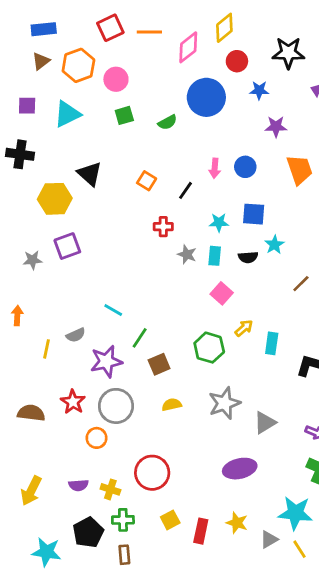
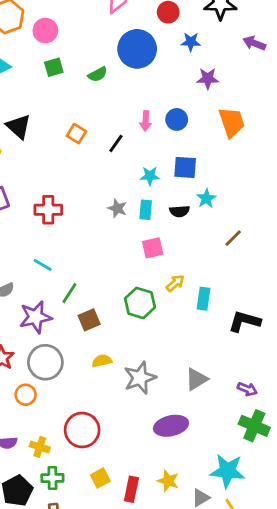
red cross: (163, 227) -> (48, 210), moved, size x1.4
pink square: (222, 293) -> (153, 248), turned 35
gray star: (224, 403) -> (140, 378), moved

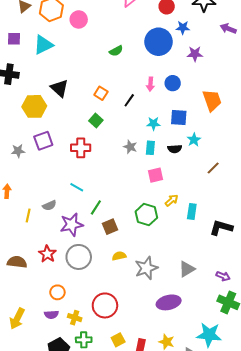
blue circle: (137, 49) -> (159, 42), moved
green square: (54, 67) -> (96, 121), moved, turned -32
orange trapezoid: (232, 122) -> (212, 100), moved
orange circle: (26, 395) -> (57, 292), moved

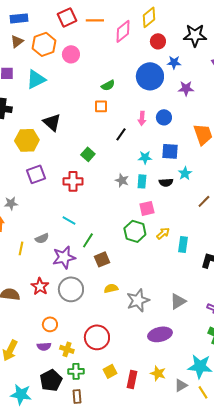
orange square: (101, 93) -> (101, 106), moved, turned -32
gray star: (18, 151) -> (11, 203), moved
green hexagon: (146, 215) -> (135, 231), moved

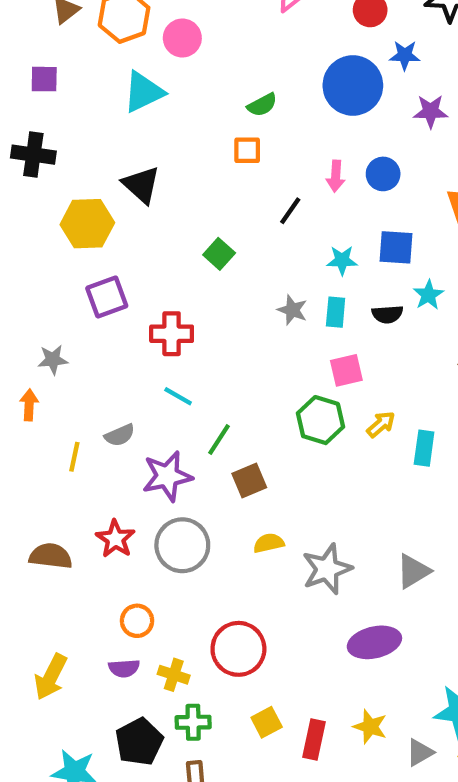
cyan triangle: (36, 79) -> (143, 92), moved
red cross: (73, 181) -> (172, 334), moved

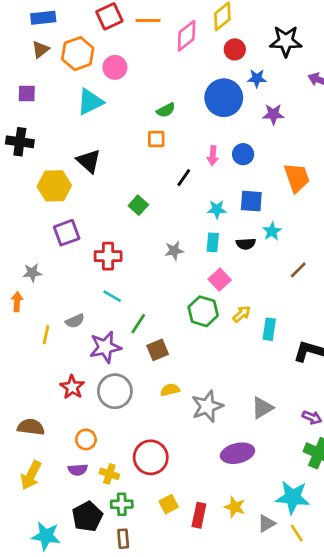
gray star: (292, 310) -> (174, 251), moved, turned -30
pink square: (346, 370) -> (220, 280), turned -30
brown semicircle: (51, 556) -> (31, 427), moved

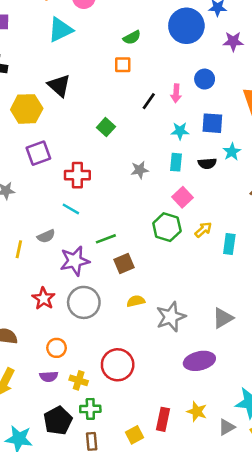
pink arrow: (213, 156) -> (176, 93), moved
cyan line: (112, 296) -> (71, 209), moved
green line: (138, 324) -> (106, 239), turned 36
yellow square: (169, 504) -> (134, 435), moved

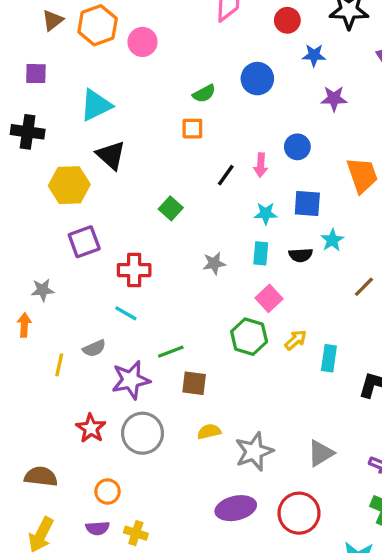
blue circle: (186, 26) -> (257, 79), moved, size x0.7
cyan triangle: (60, 30) -> (96, 105), moved
brown square: (124, 263) -> (194, 383), turned 30
purple ellipse: (199, 361) -> (236, 508), moved
red circle: (118, 365) -> (299, 513), moved

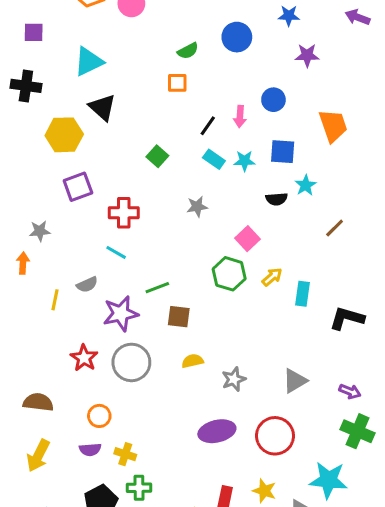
cyan rectangle: (261, 253) -> (214, 159), moved, turned -60
gray star: (254, 452) -> (234, 379), size x0.7

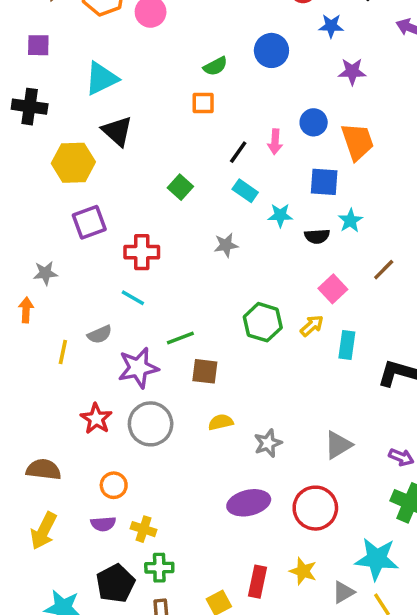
orange trapezoid: (333, 126) -> (357, 142), moved
cyan star: (244, 161) -> (280, 215), moved
pink square: (248, 239) -> (333, 289), moved

